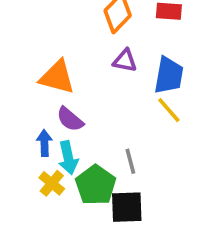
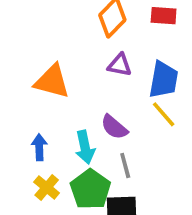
purple semicircle: (70, 119) -> (114, 127), moved
cyan arrow: (68, 158) -> (85, 147), moved

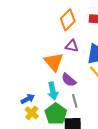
orange triangle: (52, 81) -> (54, 62), moved, turned 35
blue arrow: (39, 147) -> (28, 99), moved, turned 64

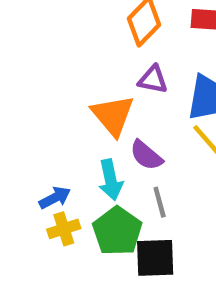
yellow cross: (32, 113) -> (64, 229), turned 32

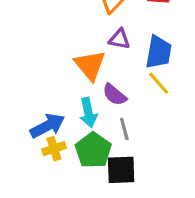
blue arrow: (55, 198) -> (47, 126), size x1.5

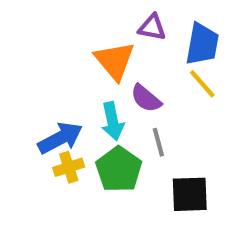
black square: (121, 170) -> (190, 194), moved

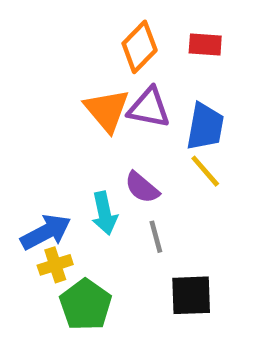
purple triangle: (152, 27) -> (149, 108), size x1.4
orange triangle: (115, 61) -> (107, 110), moved
green pentagon: (119, 169) -> (86, 305), moved

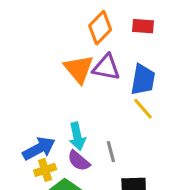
purple semicircle: (142, 188) -> (79, 161), moved

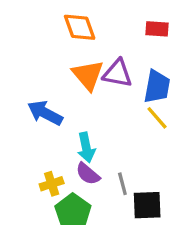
orange diamond: (100, 28) -> (80, 27), moved, turned -64
blue arrow: (39, 149) -> (45, 113), moved, turned -124
gray line: (111, 152) -> (122, 184), moved

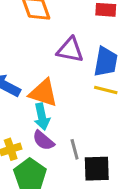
orange triangle: (88, 75) -> (43, 93), moved, turned -32
yellow line: (157, 118) -> (106, 90), turned -35

